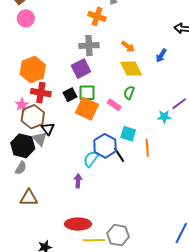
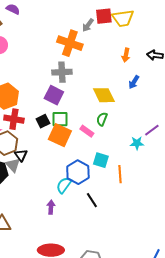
orange cross: (97, 16) -> (70, 43), size x1.4
orange arrow: (128, 47) -> (126, 55), moved, turned 64
purple square: (81, 69) -> (54, 95), turned -36
black line: (119, 155) -> (92, 200), moved

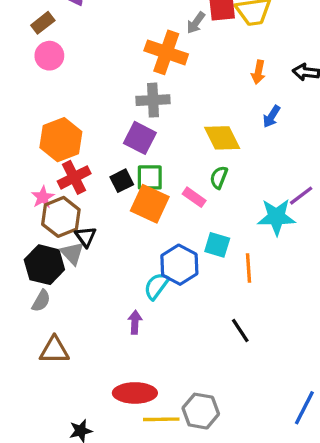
red cross: (14, 119) -> (74, 177), turned -36
cyan star: (137, 143) -> (276, 217), size x1.6
black line: (92, 200) -> (240, 330), moved

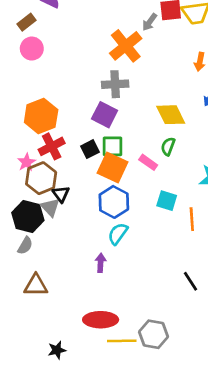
orange cross: (166, 52) -> (126, 46), turned 32
blue hexagon: (179, 265) -> (114, 202), moved
black line: (240, 330) -> (191, 281), moved

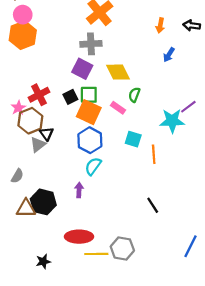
yellow diamond: (171, 115) -> (118, 72), moved
orange hexagon: (41, 116) -> (23, 35), moved
gray triangle: (50, 207) -> (38, 145), turned 35
black hexagon: (28, 217) -> (43, 202), moved

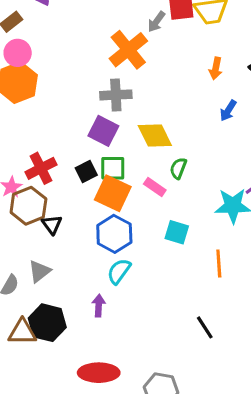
gray triangle: (38, 145) -> (39, 271), moved
orange line: (154, 154) -> (219, 263), moved

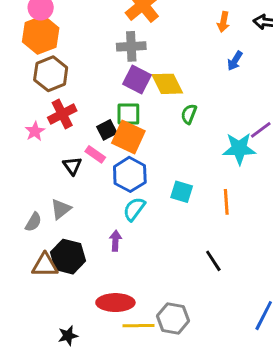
purple square: (103, 131) -> (137, 79), moved
black square: (86, 171) -> (107, 130), moved
pink rectangle: (155, 187) -> (95, 154), moved
brown hexagon: (28, 206) -> (51, 74), moved
cyan square: (177, 232) -> (182, 192), moved

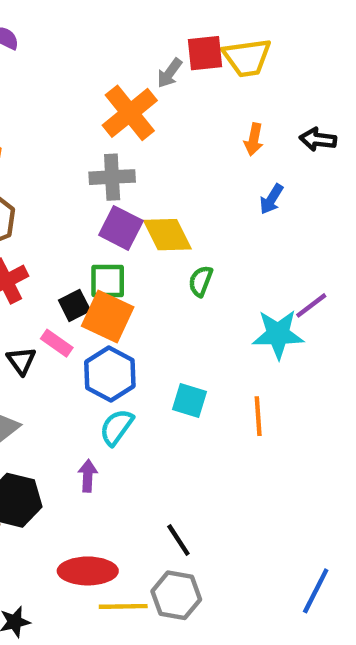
black line: (213, 261) -> (178, 540), moved

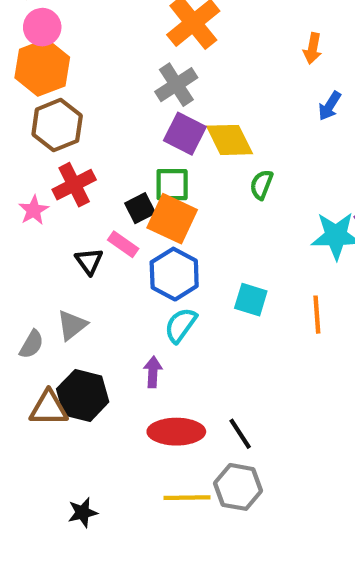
gray cross: (112, 177) -> (176, 85), turned -30
red ellipse: (88, 571) -> (176, 432), moved

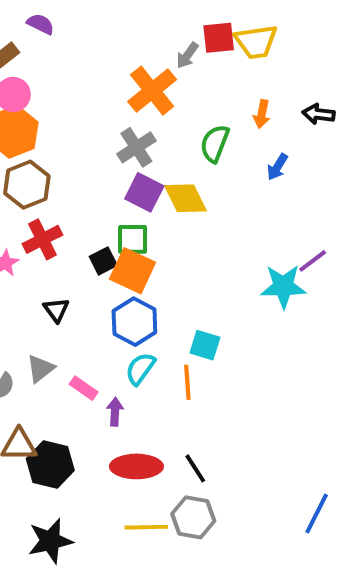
green semicircle: (261, 185) -> (215, 143), moved, size x1.4
pink rectangle: (123, 244) -> (84, 388), moved
orange line: (317, 315) -> (187, 382), moved
black hexagon: (83, 395) -> (50, 465), moved
black star: (83, 513) -> (50, 541), size x1.6

